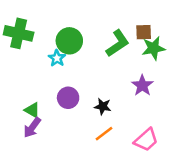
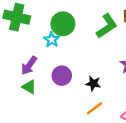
purple arrow: (32, 127) -> (29, 65), moved

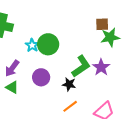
green circle: (63, 24) -> (48, 44), moved
green L-shape: (107, 26) -> (81, 66), moved

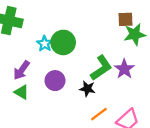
orange line: (70, 106) -> (99, 114), moved

